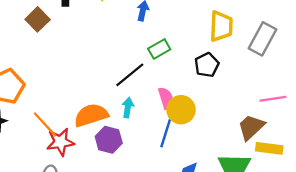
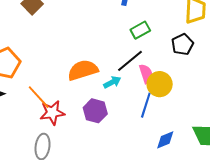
black line: (130, 75) -> (130, 61), moved
cyan arrow: (128, 108) -> (112, 82), turned 54
orange semicircle: (91, 115) -> (83, 70), moved

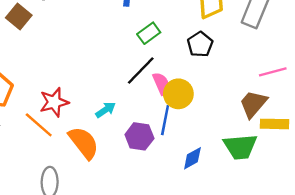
orange semicircle: (83, 70) -> (84, 143), moved, turned 76
cyan arrow: (112, 82) -> (106, 110), moved
purple hexagon: (95, 111) -> (139, 136), moved
red star: (52, 113) -> (54, 102), moved

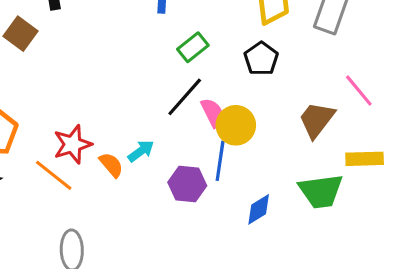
pink line: (273, 72) -> (359, 90), turned 68
brown trapezoid: (253, 104) -> (317, 120), moved
orange semicircle: (84, 143) -> (111, 165), moved, size x0.6

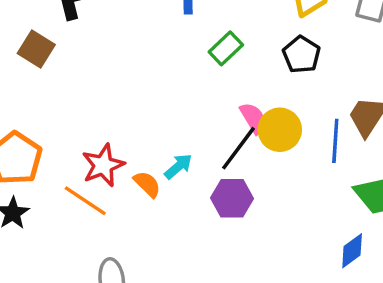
black line: (185, 97) -> (238, 148), moved
blue line: (220, 161) -> (335, 141), moved
blue diamond: (259, 209) -> (352, 251), moved

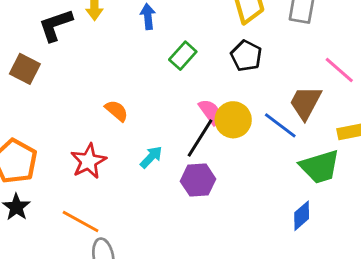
blue line: (335, 141) -> (280, 125), turned -52
orange semicircle: (147, 184) -> (117, 111), moved
orange line: (85, 201) -> (81, 221), moved

